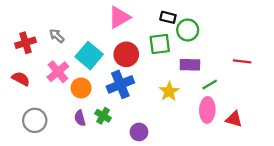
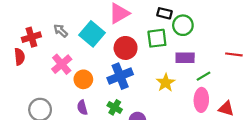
cyan square: (89, 56) -> (92, 34), moved
red semicircle: (21, 79) -> (19, 57), moved, turned 56
green cross: (103, 116) -> (115, 107), moved

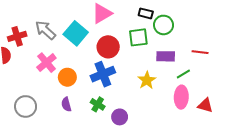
gray arrow: (61, 31) -> (45, 30), size x1.5
red line: (234, 54) -> (200, 52), moved

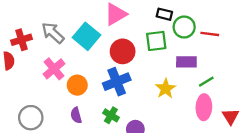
red line: (200, 52) -> (210, 34), moved
red triangle: (205, 105) -> (231, 116), turned 42

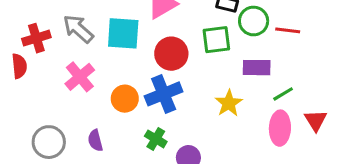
cyan square: (87, 36) -> (123, 33), turned -36
orange circle: (77, 85) -> (125, 99), moved
purple semicircle: (76, 115) -> (95, 140), moved
red triangle: (231, 116) -> (316, 120), moved

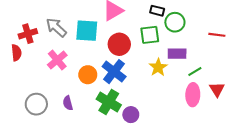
red line: (288, 30) -> (217, 35), moved
blue cross: (164, 94) -> (114, 72), turned -30
yellow star: (229, 103) -> (158, 67), moved
green cross: (156, 139) -> (109, 102), size x1.6

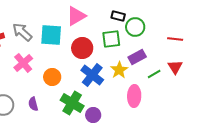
purple rectangle: (177, 54) -> (137, 57), turned -30
blue cross: (114, 72) -> (92, 75), moved
red triangle: (217, 89) -> (175, 67), moved
pink ellipse: (193, 95) -> (134, 96), moved

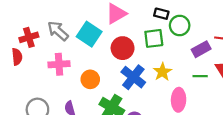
cyan square: (51, 35) -> (89, 34), turned 30
purple rectangle: (137, 57) -> (201, 49), moved
pink cross: (23, 63) -> (59, 64), turned 36
green line: (154, 74) -> (200, 76), turned 32

